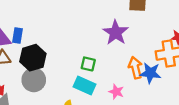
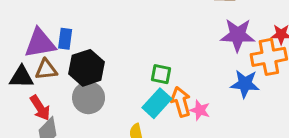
purple star: (116, 33) -> (238, 35), moved, turned -30
orange arrow: (135, 68) -> (181, 102), moved
cyan rectangle: (84, 86) -> (157, 103), turned -70

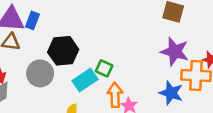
black hexagon: (87, 68) -> (63, 51), moved
cyan rectangle: (157, 103) -> (85, 80), moved

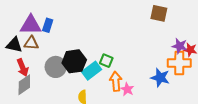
black hexagon: (63, 51) -> (74, 61), moved
purple star: (175, 51) -> (180, 46), moved, size x0.7

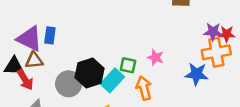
purple triangle: (31, 25) -> (29, 39), turned 35
red arrow: (23, 68) -> (25, 80), moved
pink star: (127, 89) -> (155, 57), moved

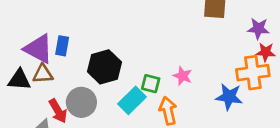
purple star: (213, 32) -> (258, 29), moved
black hexagon: (90, 73) -> (104, 67), moved
red arrow: (25, 80) -> (58, 111), moved

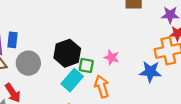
black hexagon: (104, 67) -> (67, 53), moved
gray circle: (81, 102) -> (28, 63), moved

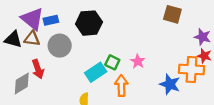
blue rectangle: (12, 40) -> (51, 20), turned 56
black hexagon: (67, 53) -> (89, 23), moved

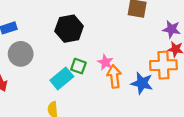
black hexagon: (89, 23) -> (69, 29), moved
orange arrow: (121, 86) -> (114, 76), moved

